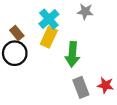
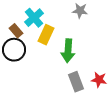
cyan cross: (49, 19) -> (34, 18), moved

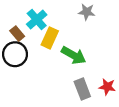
green arrow: (68, 51) -> (74, 55), turned -65

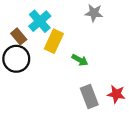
green arrow: (74, 55) -> (80, 60), size x0.6

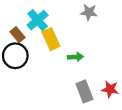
yellow rectangle: (54, 41) -> (51, 39), turned -50
green arrow: (80, 60) -> (75, 57), turned -32

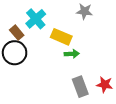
yellow rectangle: (51, 39) -> (61, 37), moved, turned -42

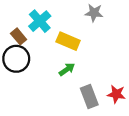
green arrow: (72, 54) -> (67, 69), moved, turned -32

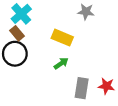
cyan cross: (40, 21) -> (21, 14), moved
gray rectangle: (89, 96) -> (82, 88), turned 30

